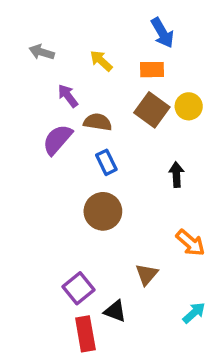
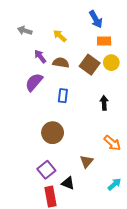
orange rectangle: (152, 70) -> (104, 41), moved
brown semicircle: (98, 122) -> (61, 63), moved
blue rectangle: (106, 162) -> (63, 96), turned 32
brown circle: (103, 211) -> (53, 133), moved

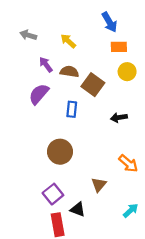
brown square: (90, 65) -> (93, 85), moved
black arrow: (104, 103) -> (119, 118), turned -96

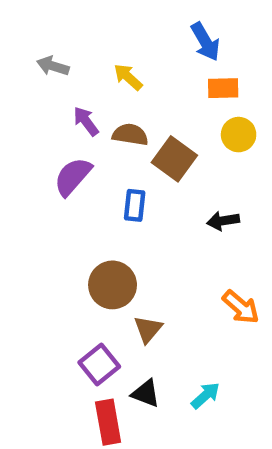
brown triangle: (99, 185) -> (148, 329), moved
cyan arrow: (131, 211) -> (205, 395), moved

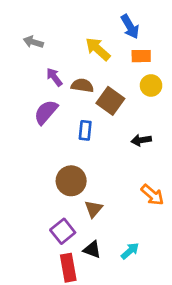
yellow arrow: (128, 77) -> (98, 49), moved, size x1.4

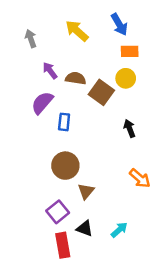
gray arrow: (33, 42) -> (31, 39), turned 54
yellow arrow: (98, 49) -> (77, 31), moved
yellow circle: (151, 85) -> (126, 78), moved
blue rectangle: (85, 130) -> (64, 122), moved
black arrow: (141, 140) -> (130, 128), turned 78

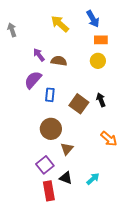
gray arrow: (31, 39) -> (12, 30), moved
brown square: (101, 92) -> (79, 104), moved

